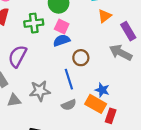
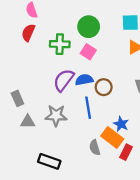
blue semicircle: (62, 40) -> (84, 80), moved
purple semicircle: (17, 56) -> (64, 80), moved
gray semicircle: (69, 105) -> (95, 148), moved, turned 88

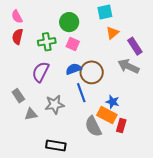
purple semicircle: (64, 80) -> (41, 72), moved
brown circle: (104, 87) -> (92, 72), size x1.5
gray semicircle: (95, 148) -> (93, 126), size x1.5

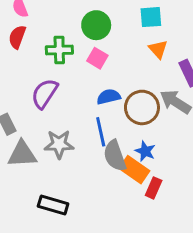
orange triangle: (112, 33) -> (158, 49), turned -40
blue semicircle: (74, 69) -> (109, 97), moved
brown circle: (92, 72) -> (142, 107), moved
gray triangle: (31, 114) -> (22, 154), size x1.5
gray semicircle: (93, 126) -> (115, 156), moved

